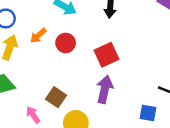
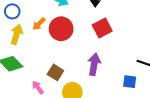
red circle: (66, 43) -> (61, 29), size x1.5
red square: (107, 55) -> (102, 28), moved

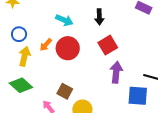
purple arrow: (94, 64) -> (116, 72), moved
blue square: (130, 82) -> (138, 96), size x1.5

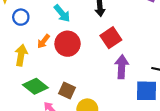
cyan arrow: (64, 20) -> (62, 13), turned 30
blue circle: (19, 34) -> (21, 17), moved
green diamond: (21, 85) -> (35, 86), moved

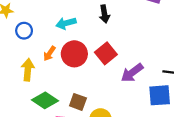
cyan arrow: (62, 13) -> (66, 23), turned 120
red square: (111, 38) -> (106, 53), moved
purple arrow: (122, 67) -> (132, 73), turned -125

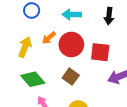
red square: (106, 53) -> (100, 52), turned 30
brown square: (78, 102) -> (71, 77), moved

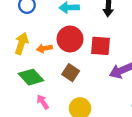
orange arrow: (49, 38) -> (44, 48), moved, turned 32

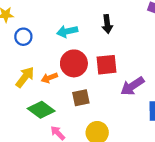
yellow arrow: (21, 44) -> (25, 77), turned 30
brown square: (71, 73) -> (81, 98), turned -35

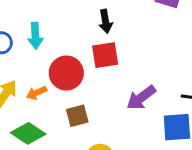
cyan arrow: (67, 31) -> (35, 36), moved, turned -78
red square: (106, 65) -> (105, 55), moved

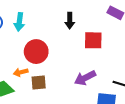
red square: (105, 55) -> (93, 40), moved
orange arrow: (36, 93) -> (21, 72), moved

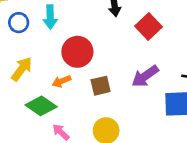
red square: (93, 40) -> (148, 27), turned -36
brown square: (39, 82) -> (101, 86), moved

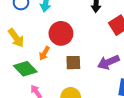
yellow arrow: (22, 69) -> (16, 38), turned 96
orange arrow: (61, 81) -> (44, 53), turned -48

